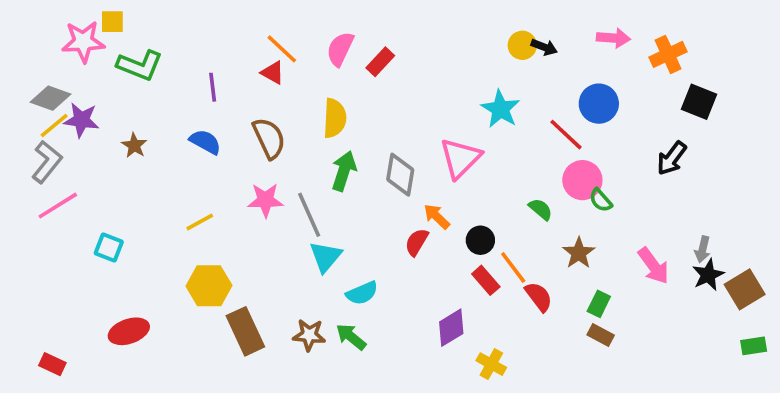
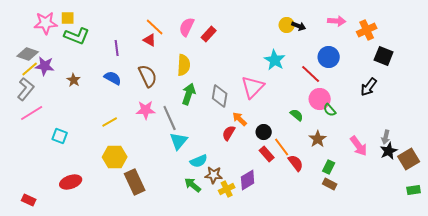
yellow square: (112, 22) -> (68, 18), moved
brown star: (309, 335) -> (214, 175), moved
yellow cross: (491, 364) -> (227, 189), moved, turned 35

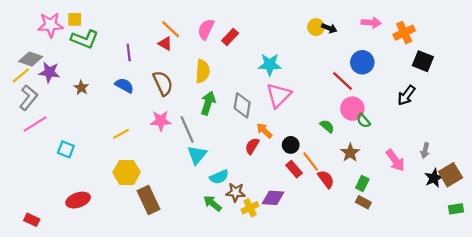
cyan star: (275, 60) -> (270, 65), moved, turned -30
yellow line: (30, 69) -> (21, 76), moved
black star: (389, 151) -> (434, 178), moved
purple diamond: (248, 180) -> (273, 198), turned 35

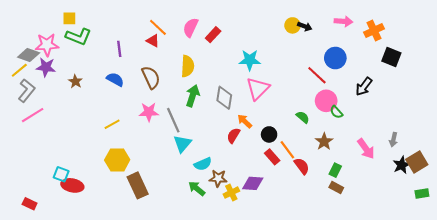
pink star: (50, 25) -> (47, 45), moved
black arrow: (406, 95) -> (364, 87), moved
cyan square: (66, 149) -> (61, 174), moved
red ellipse: (78, 200) -> (72, 185), turned 30

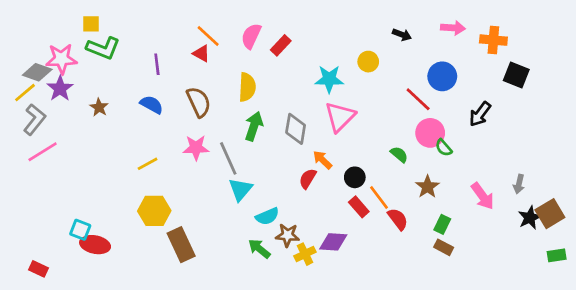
yellow circle: (293, 25) -> (368, 62), moved
orange cross: (374, 31) -> (493, 40), turned 30
purple star: (46, 67) -> (60, 88), turned 30

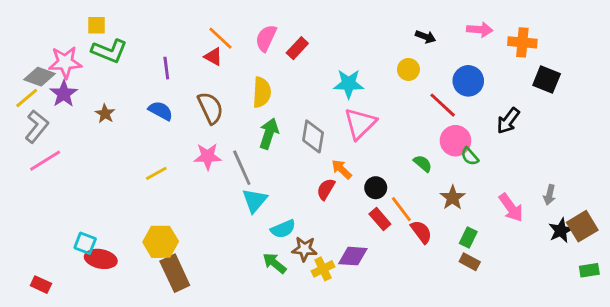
yellow circle: (368, 62) -> (408, 69), moved
yellow hexagon: (154, 211) -> (161, 242), moved
brown rectangle: (181, 245) -> (175, 273), moved

